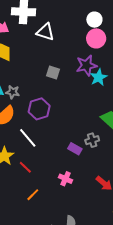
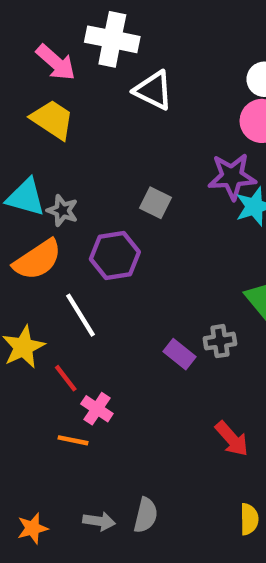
gray square: (53, 72) -> (155, 203), moved
pink cross: (66, 179) -> (97, 409), moved
orange line: (33, 195) -> (73, 440), turned 48

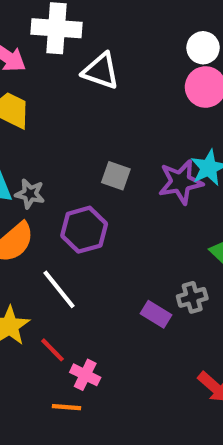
purple star: (232, 176) -> (181, 182), moved

